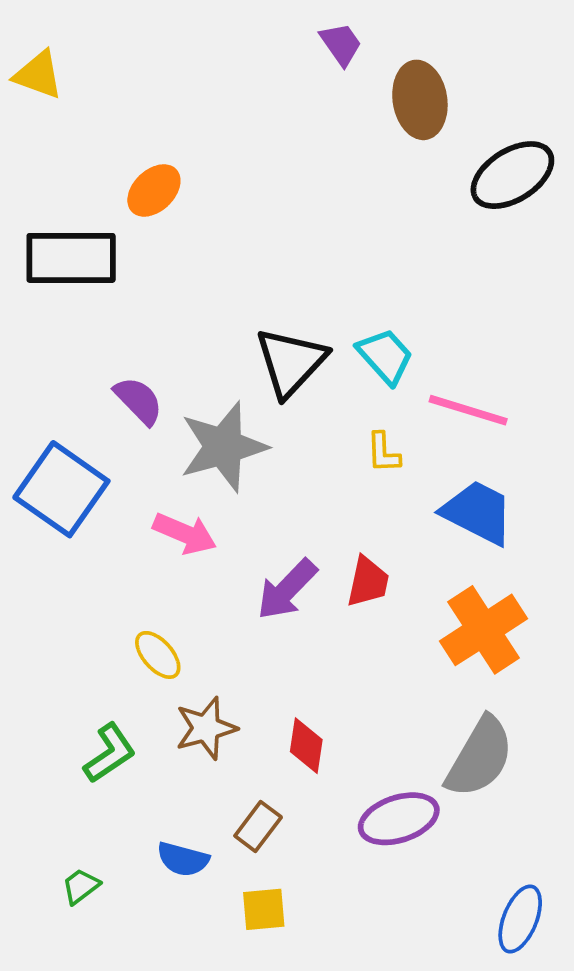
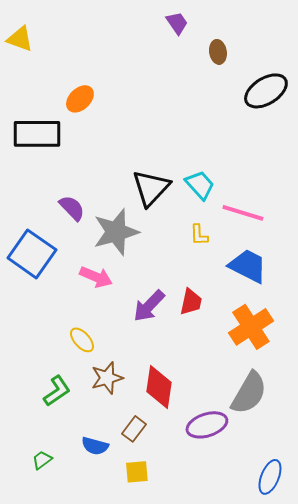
brown ellipse: (420, 100) -> (218, 52), size x0.6
red diamond: (306, 746) -> (159, 387), size x1.5

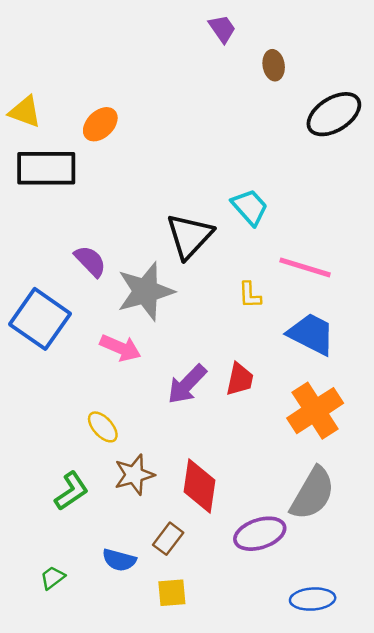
yellow triangle: (20, 39) -> (25, 112), moved
cyan trapezoid: (200, 185) -> (250, 207), moved
blue ellipse: (270, 477) -> (313, 599), moved, turned 64

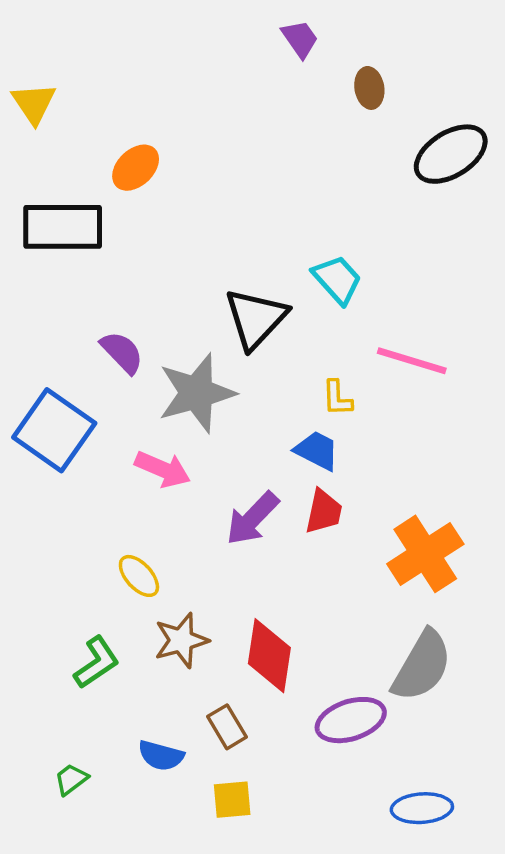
yellow triangle: (25, 112) -> (34, 103), moved, turned 36
blue trapezoid: (311, 334) -> (317, 451), moved, size x0.7
brown rectangle: (168, 539) -> (227, 727), turned -68

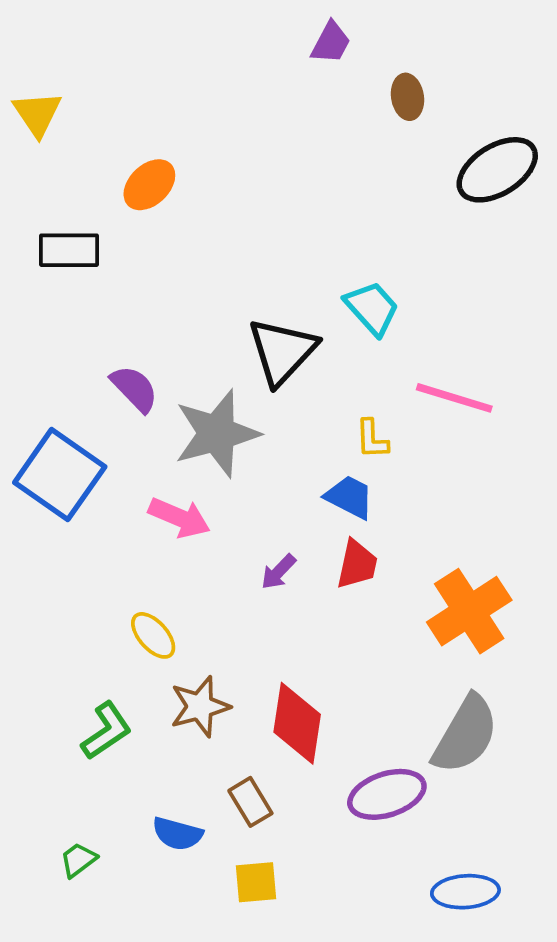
purple trapezoid: (300, 39) -> (331, 43), turned 63
black rectangle: (63, 227) -> (69, 250), size x0.7
purple arrow: (252, 518) -> (278, 572), size x0.6

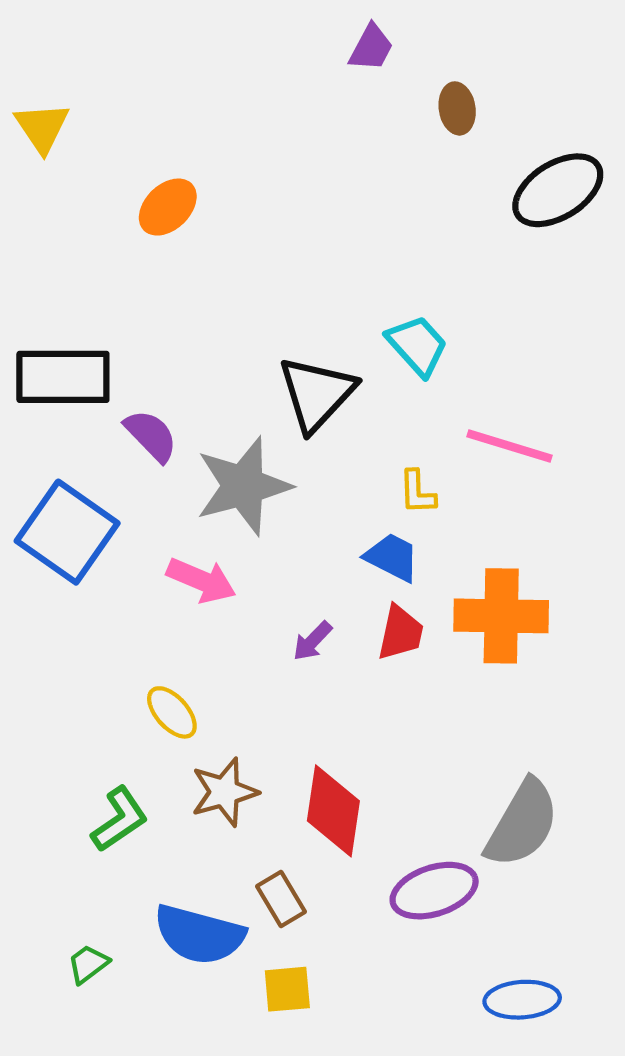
black rectangle: (69, 250) -> (63, 377), moved, size x1.4
orange cross: (469, 611) -> (501, 616), moved, turned 34
blue semicircle: (177, 834) -> (199, 935), size x1.6

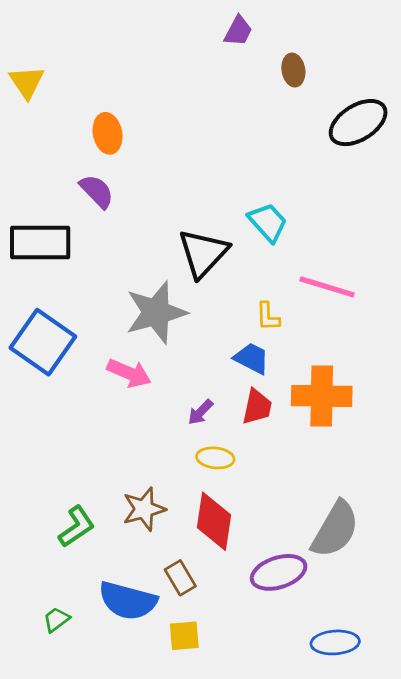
orange ellipse: (168, 207) -> (108, 133), turned -57
purple semicircle: (151, 436) -> (97, 191), moved
yellow ellipse: (172, 712) -> (215, 458), moved, turned -42

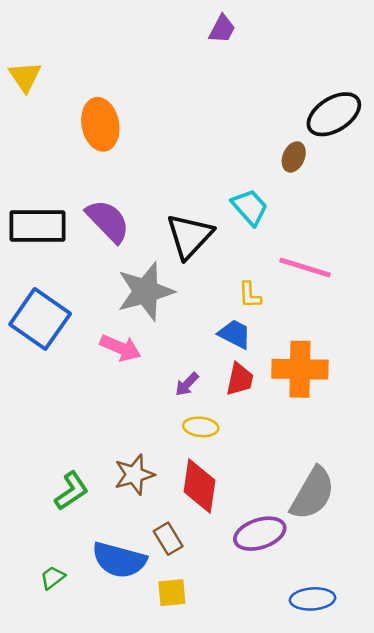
brown ellipse: (293, 70) -> (294, 157), moved, turned 32
orange ellipse: (108, 133) -> (100, 124), size x1.4
purple semicircle: (97, 191) -> (108, 221), moved, size x1.4

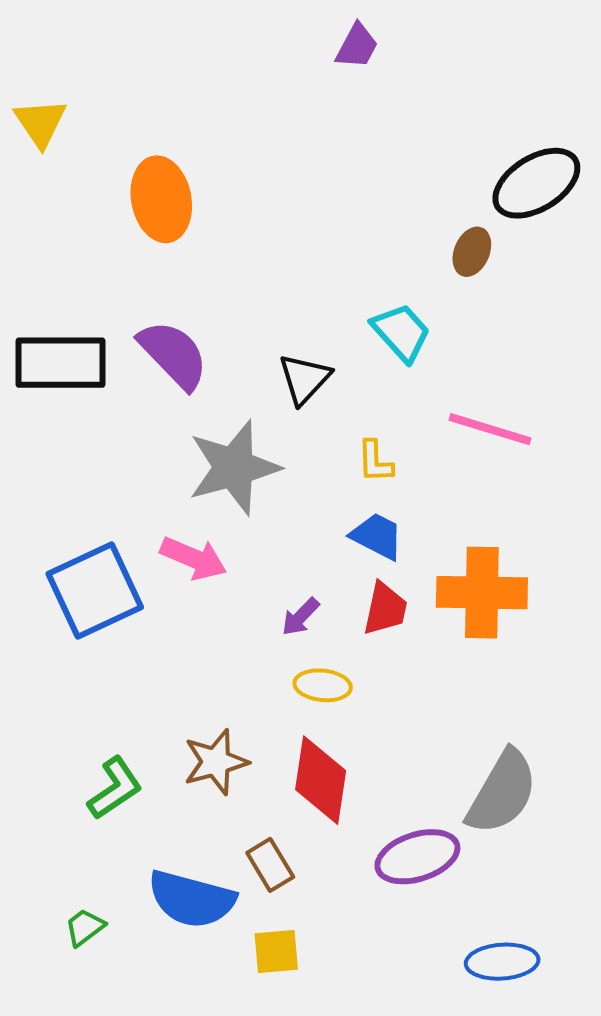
black triangle: (189, 236) -> (304, 379), size x0.7
yellow L-shape: (250, 295) -> (375, 461), moved
blue square: (40, 319) -> (95, 591), moved, turned 30

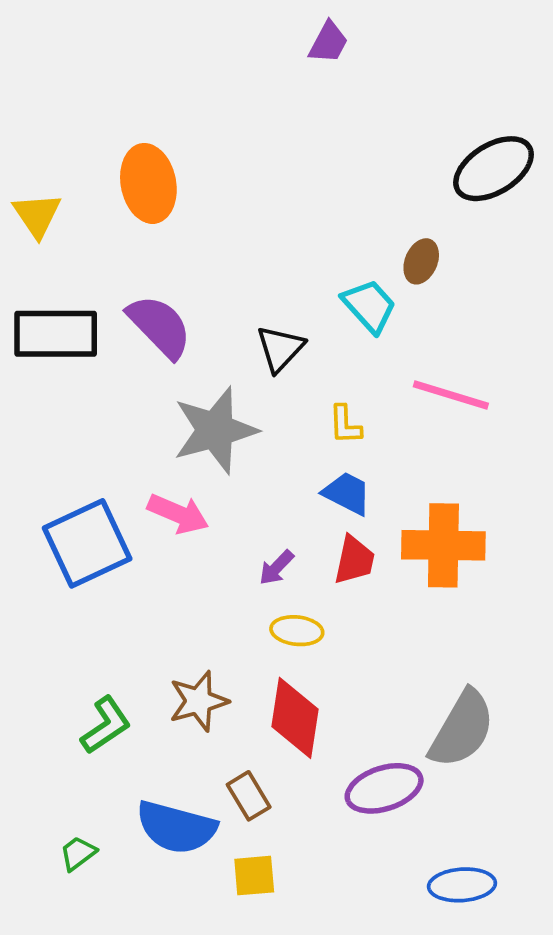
yellow triangle: (40, 123) -> (37, 215), moved
brown ellipse: (472, 252) -> (421, 261), moved

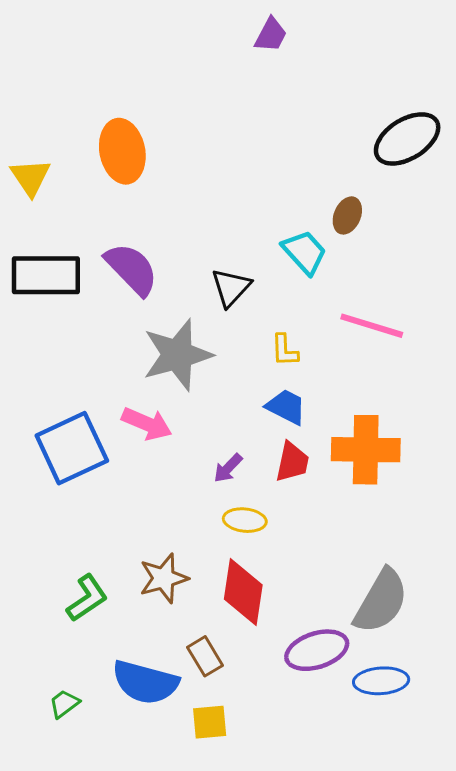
blue ellipse: (462, 885) -> (381, 681), moved

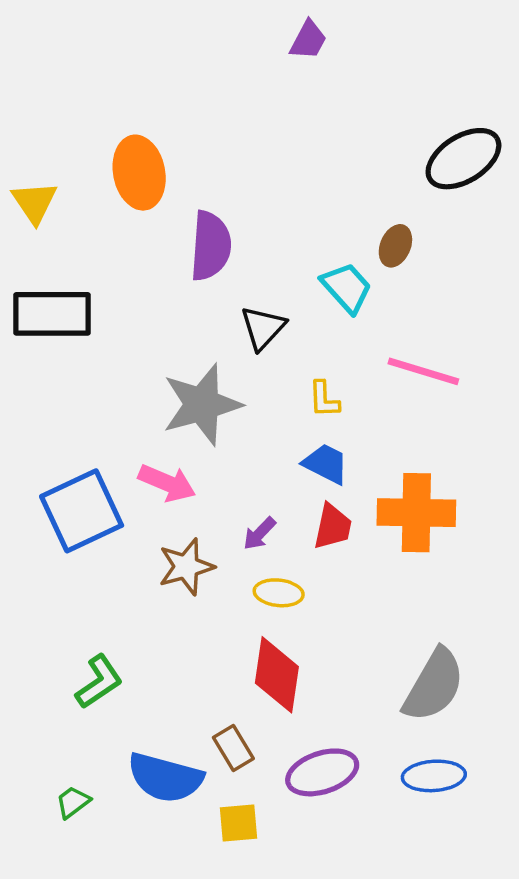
purple semicircle: (132, 269) -> (211, 246), moved, turned 48
brown star: (164, 578) -> (186, 567), moved
purple ellipse: (317, 650) -> (322, 772), moved

